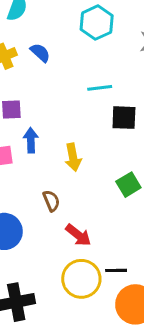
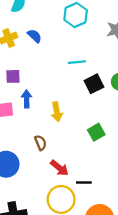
black square: (124, 118) -> (94, 84), turned -30
black line: (116, 270) -> (84, 182), moved

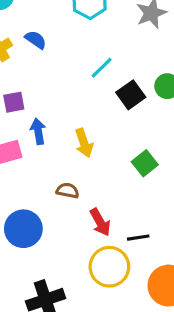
cyan line: (77, 62) -> (102, 68), turned -30
brown semicircle: (40, 143) -> (68, 191), turned -48
red arrow: (59, 168) -> (100, 222), turned 30

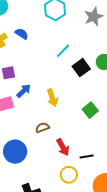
blue arrow: (38, 131) -> (24, 91), turned 56
brown semicircle: (68, 191) -> (42, 128), turned -32
yellow circle: (109, 267) -> (69, 175), size x0.7

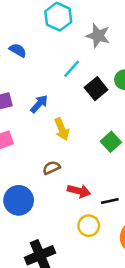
gray star: (94, 17) -> (98, 36), moved, turned -30
blue arrow: (24, 91) -> (39, 104), moved
red arrow: (63, 147) -> (79, 191), turned -42

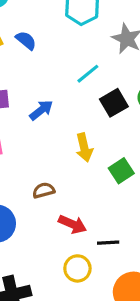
yellow arrow: (62, 129) -> (84, 148), moved

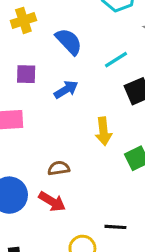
blue semicircle: (26, 40) -> (69, 41), moved, size x1.4
red arrow: (72, 224) -> (52, 202), moved

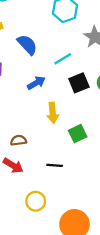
blue arrow: (66, 90) -> (36, 83), moved
black line: (115, 227) -> (55, 165), moved

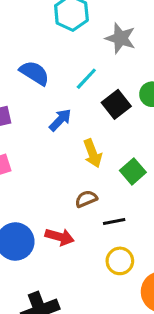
brown semicircle: (18, 140) -> (86, 199), moved
yellow circle: (36, 201) -> (120, 261), moved

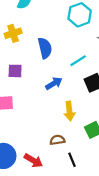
blue semicircle: (34, 73) -> (45, 48), turned 30
black line: (114, 222) -> (72, 160), turned 64

